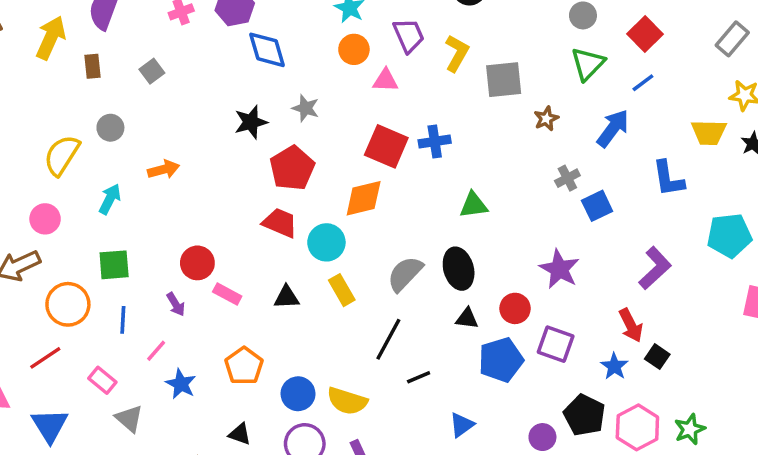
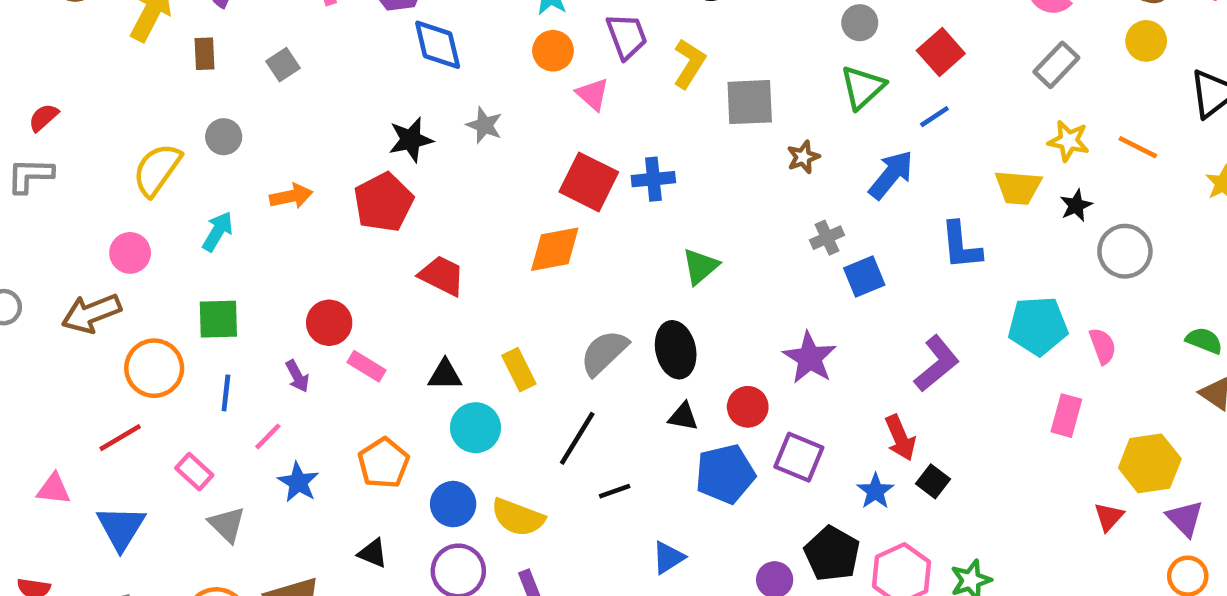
pink triangle: (386, 80) -> (593, 94), turned 36
red pentagon: (292, 168) -> (384, 202), moved
green triangle: (474, 205) -> (700, 266), turned -36
cyan circle: (326, 242) -> (476, 428), moved

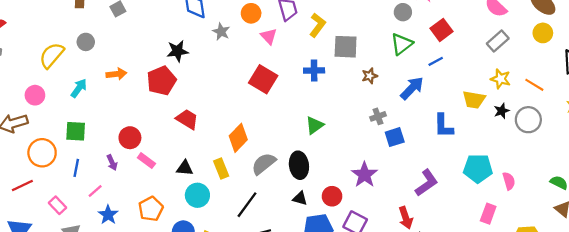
gray star: (484, 125) -> (221, 32), moved
blue cross: (653, 179) -> (314, 71), moved
orange diamond: (555, 249) -> (238, 138), moved, turned -40
gray circle: (1125, 251) -> (528, 120), moved

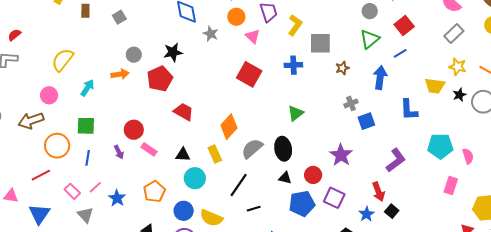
gray circle: (86, 42) -> (134, 55), moved
blue arrow: (412, 88) -> (380, 78), turned -35
pink line: (95, 191) -> (95, 187), moved

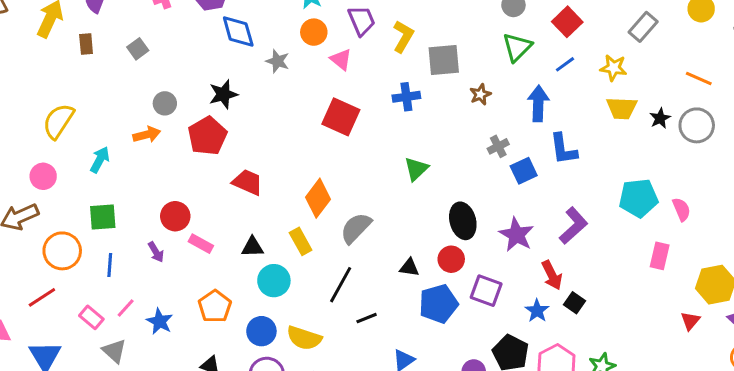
yellow star: (458, 67) -> (614, 68), moved
blue L-shape: (409, 110) -> (563, 149), moved
black ellipse: (283, 149) -> (463, 221), moved
purple star: (341, 155) -> (516, 235), moved

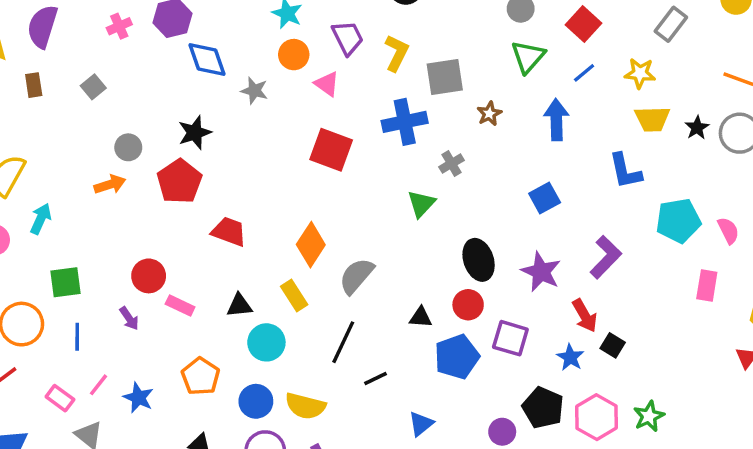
blue cross: (406, 97) -> (405, 122), size x1.4
gray cross: (498, 146) -> (451, 164), moved
blue L-shape: (563, 149) -> (625, 171), moved
cyan arrow: (100, 160) -> (41, 219), moved

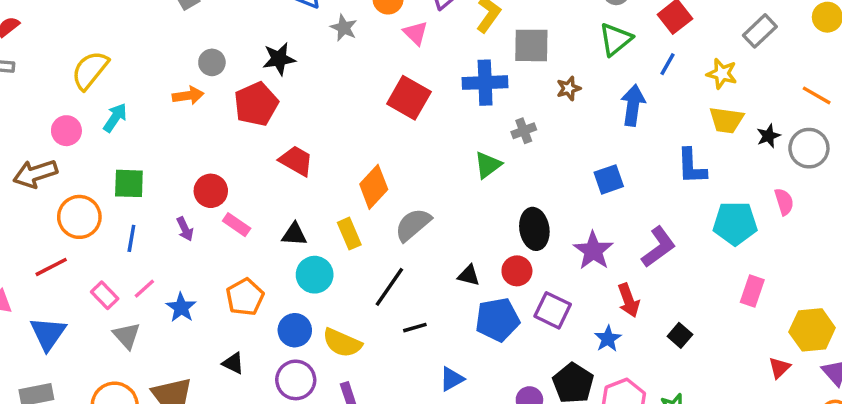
blue line: (584, 73) -> (667, 64), turned -30
pink semicircle: (728, 231) -> (784, 202), moved
black square: (613, 345) -> (680, 335), moved

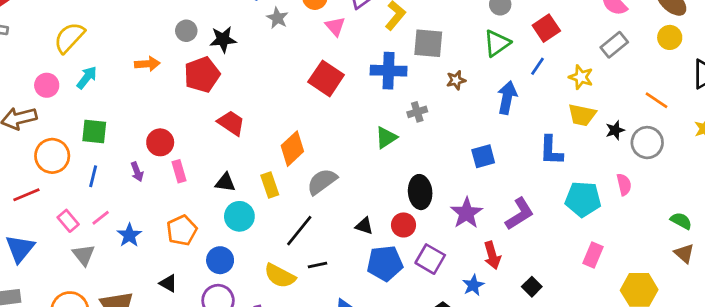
gray circle: (212, 62) -> (186, 31), moved
pink rectangle: (237, 225) -> (179, 171), turned 35
yellow semicircle: (342, 343) -> (280, 276), moved

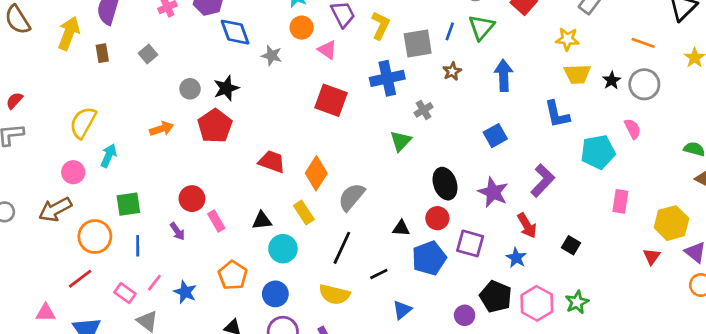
blue line: (537, 66) -> (450, 31), moved
red trapezoid: (231, 123) -> (272, 162), moved
black line: (317, 265) -> (379, 274), moved

